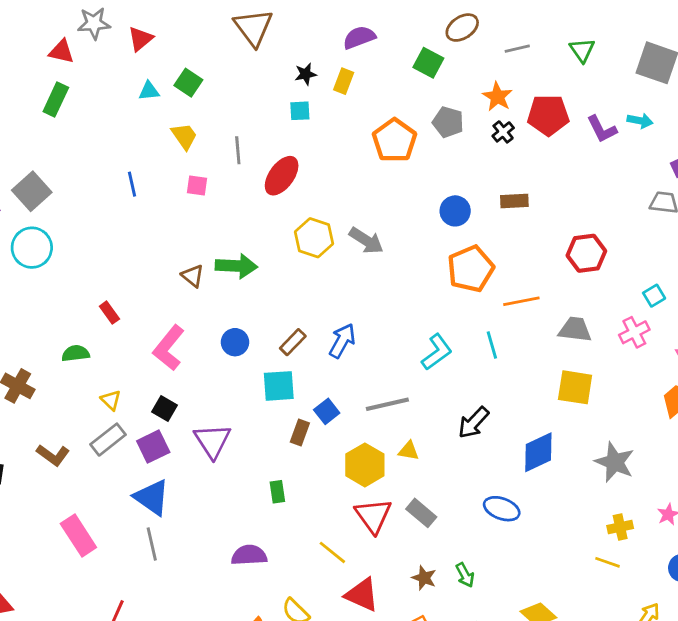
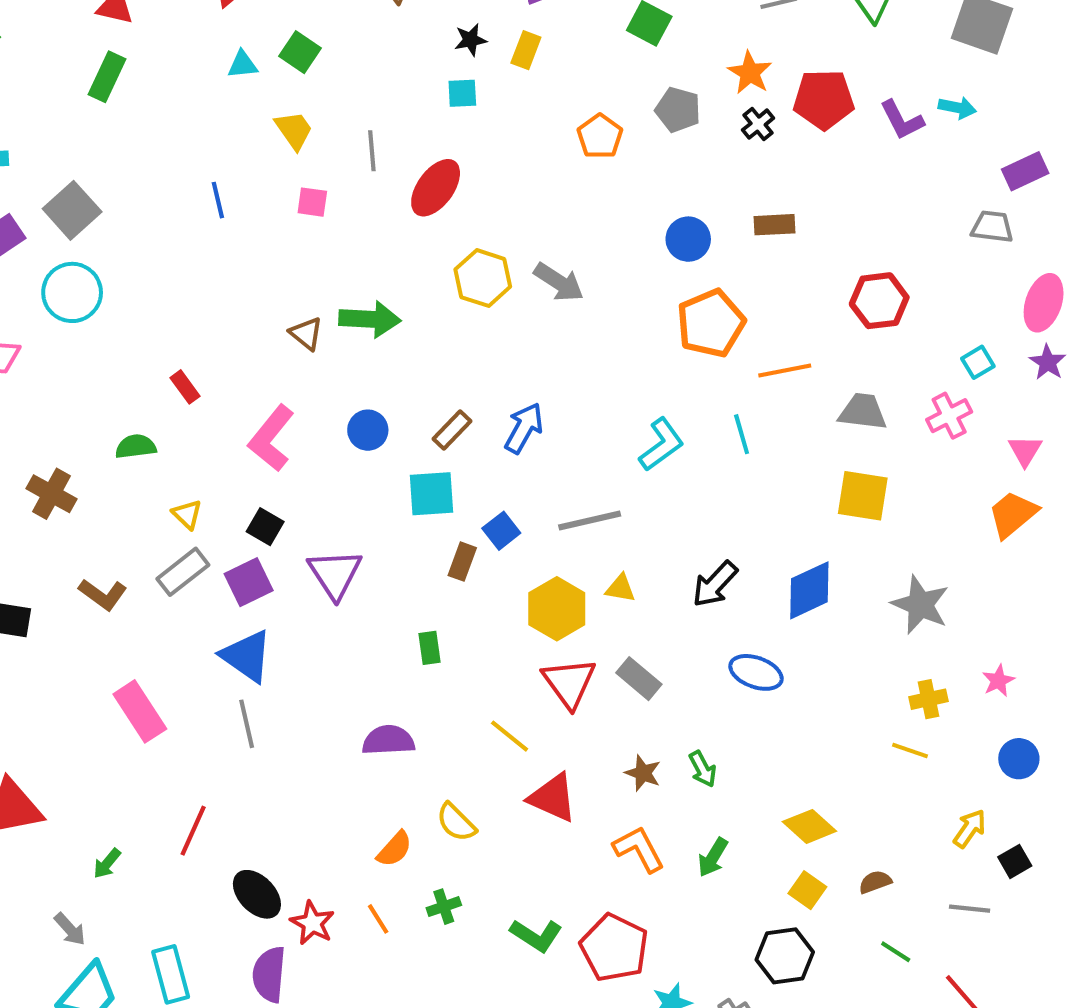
orange pentagon: (394, 140) -> (600, 136), size x0.7
black arrow: (473, 423) -> (715, 584), moved

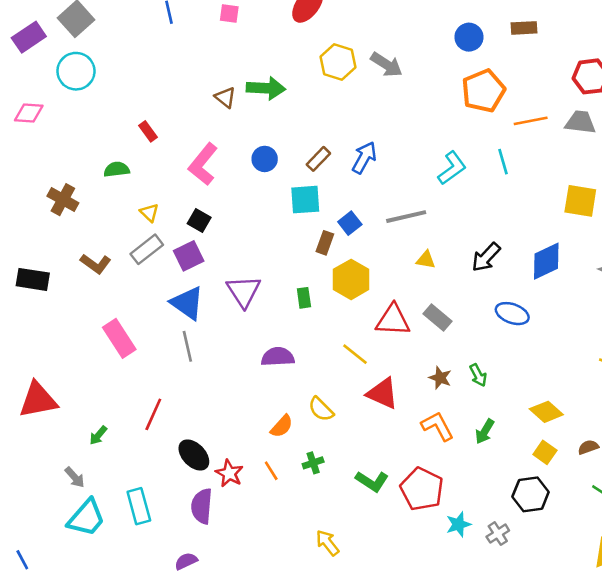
gray trapezoid: (863, 412) -> (580, 122), moved
purple triangle: (335, 574) -> (244, 291), moved
yellow hexagon: (557, 609) -> (351, 279), moved
red triangle: (569, 683) -> (393, 320), turned -51

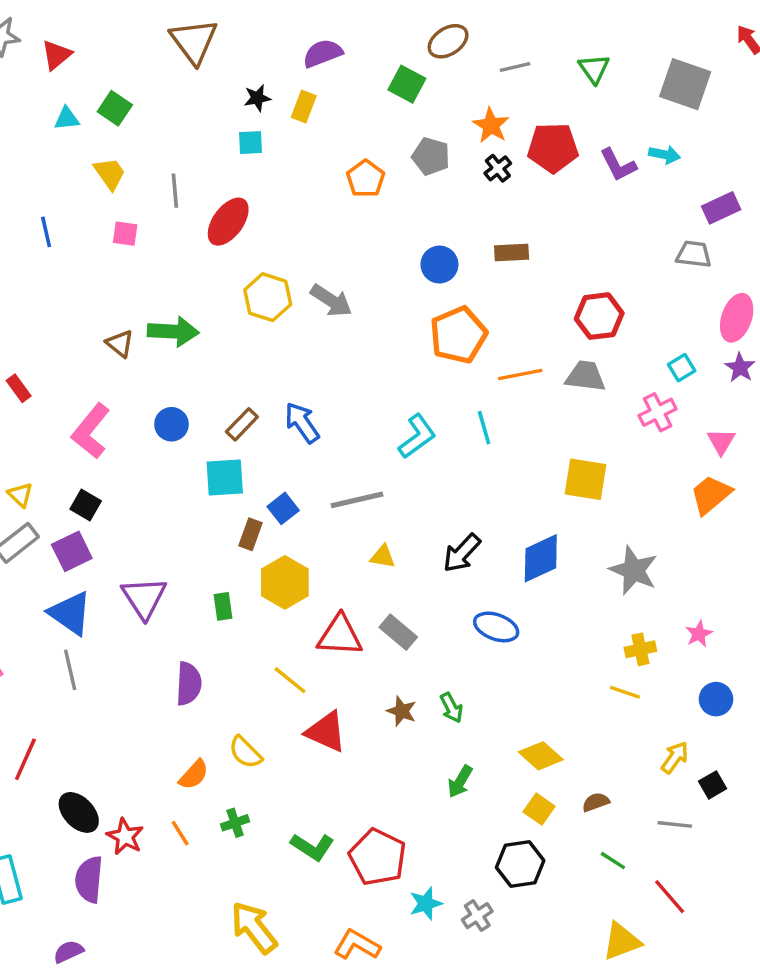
blue arrow: (364, 158) -> (302, 423), turned -64
purple semicircle: (278, 357) -> (189, 684), turned 96
orange L-shape: (438, 426) -> (357, 945), moved, turned -32
yellow arrow: (328, 543) -> (254, 928), size x1.5

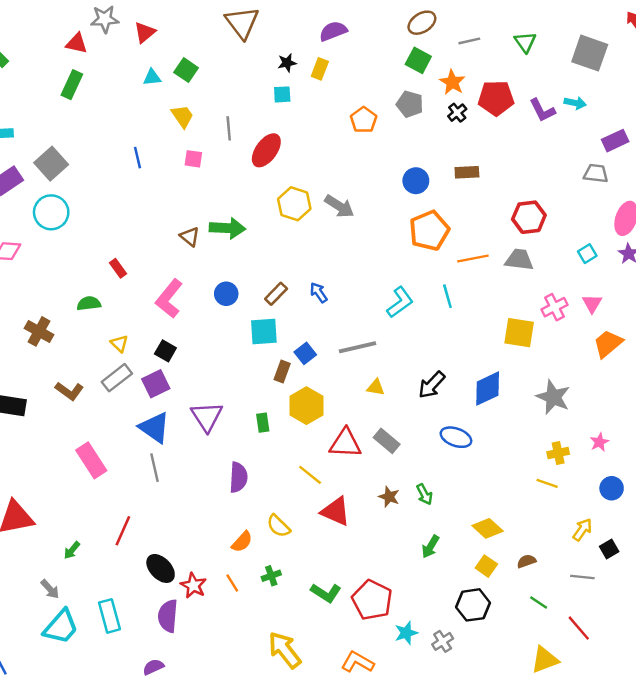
green square: (407, 84) -> (418, 60), moved
pink cross: (658, 412) -> (554, 307), moved
blue arrow: (302, 423) -> (319, 293), size x0.7
pink triangle: (721, 441) -> (592, 303), moved

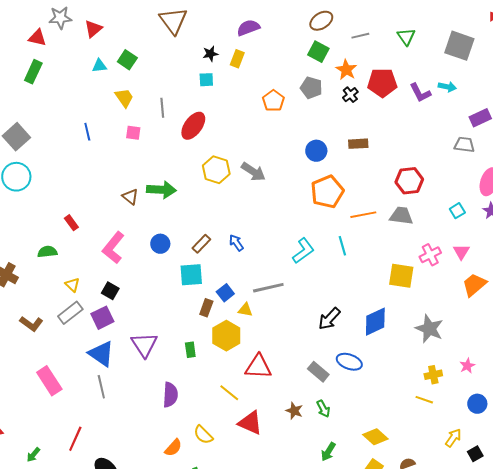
yellow triangle: (376, 387) -> (245, 310), moved
gray rectangle: (387, 441) -> (318, 372), moved

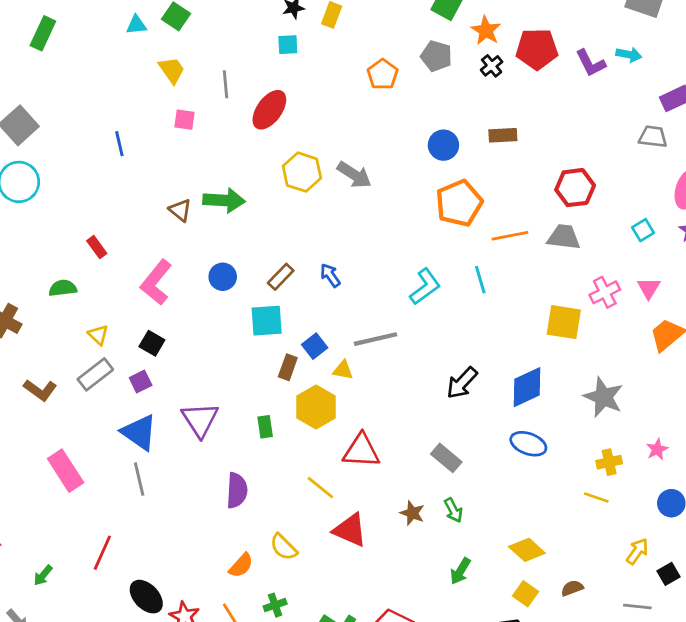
blue line: (87, 132) -> (119, 144), moved
purple square: (102, 318) -> (141, 381), size x0.7
blue ellipse: (349, 362) -> (528, 444), moved

